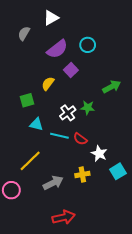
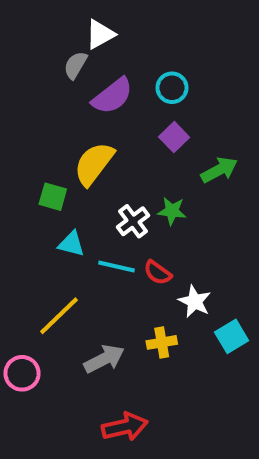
gray semicircle: (24, 33) -> (75, 65), moved
purple square: (71, 70) -> (174, 137), moved
yellow semicircle: (48, 84) -> (94, 164), size x1.6
green square: (27, 100) -> (53, 197), turned 32

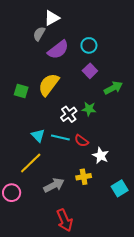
green square: (53, 197) -> (21, 91), moved
cyan triangle: (71, 244) -> (38, 135), moved, turned 32
cyan square: (232, 336) -> (120, 188), moved
red arrow: (125, 427) -> (65, 220), turned 80

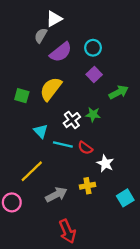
cyan triangle: (38, 135) -> (41, 131), moved

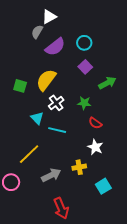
white cross: (72, 120) -> (56, 103), moved
red semicircle: (85, 148) -> (95, 123), moved
cyan square: (125, 198) -> (103, 186), moved

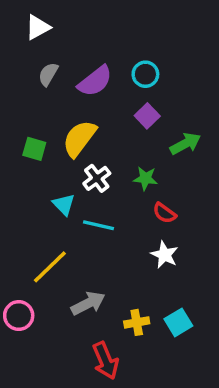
white triangle: (49, 17) -> (38, 27), moved
gray semicircle: (37, 32) -> (48, 74), moved
yellow cross: (79, 167) -> (137, 322), moved

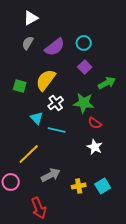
white triangle: (38, 27) -> (31, 18), moved
green star: (145, 178) -> (84, 103), size x1.5
red arrow: (105, 361) -> (39, 208), moved

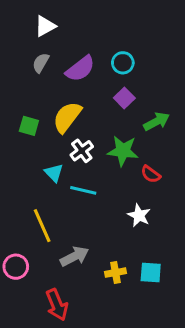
red semicircle: (95, 123) -> (151, 174), moved
yellow line: (29, 154) -> (42, 226), turned -70
cyan square: (103, 186) -> (151, 273), turned 35

